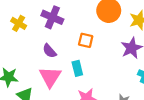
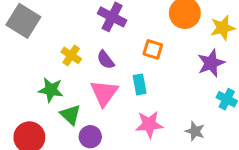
yellow cross: (19, 23) -> (71, 55), moved

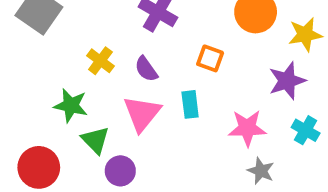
pink star: (149, 124) -> (247, 128), moved

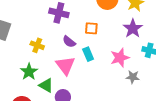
purple semicircle: (146, 69) -> (69, 42), moved
green star: (71, 105) -> (29, 72), turned -30

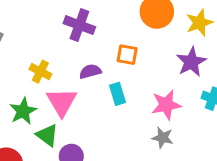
purple semicircle: (69, 42) -> (90, 71), turned 120
pink triangle: (65, 65) -> (62, 102), moved
gray star: (133, 77) -> (163, 138), moved

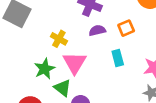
orange square: (127, 55) -> (126, 28), turned -35
purple semicircle: (90, 71) -> (97, 30), moved

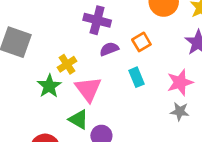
yellow cross: (59, 39) -> (67, 64), turned 35
green star: (45, 69) -> (49, 86), moved

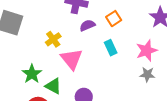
green star: (49, 86) -> (32, 74), moved
green triangle: (79, 119) -> (53, 86), moved

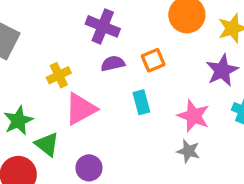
pink star: (147, 51) -> (193, 116), turned 30
pink triangle: (71, 59) -> (81, 109), turned 30

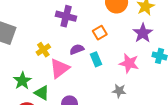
purple semicircle: (113, 63) -> (77, 49), moved
gray star: (188, 151) -> (119, 91), moved

